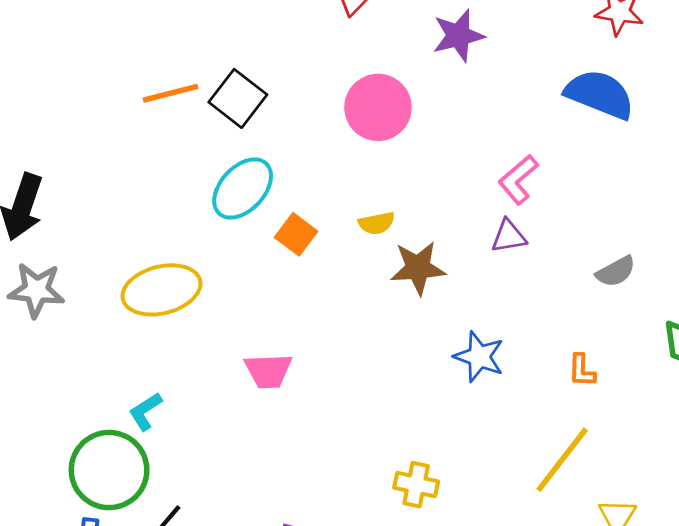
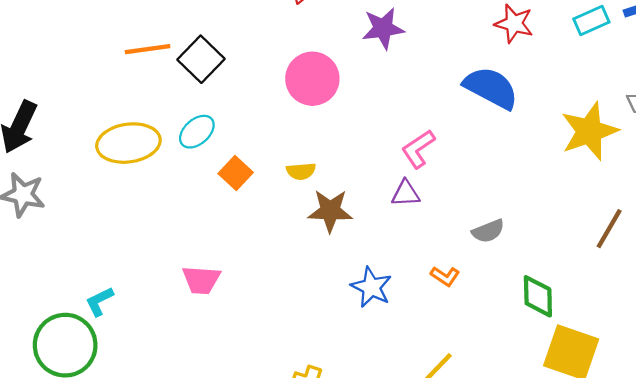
cyan ellipse: (243, 189) -> (197, 132), size x0.7
yellow ellipse: (161, 290) -> (128, 143), moved
orange L-shape: (582, 370) -> (445, 276), moved, turned -64

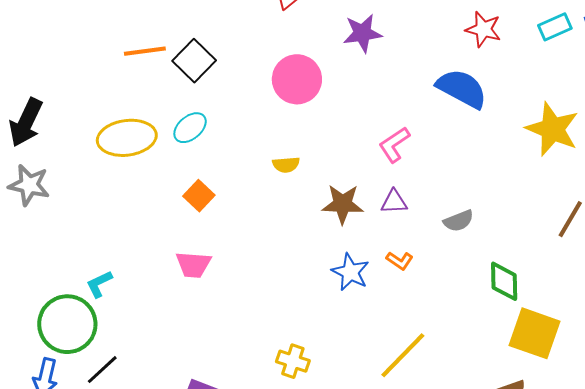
yellow star: (589, 131) -> (552, 129), turned -30
orange square: (236, 173) -> (199, 196), moved
purple triangle: (406, 193) -> (394, 202), moved
brown star: (330, 211) -> (343, 204), moved
orange L-shape: (445, 276) -> (400, 261), moved

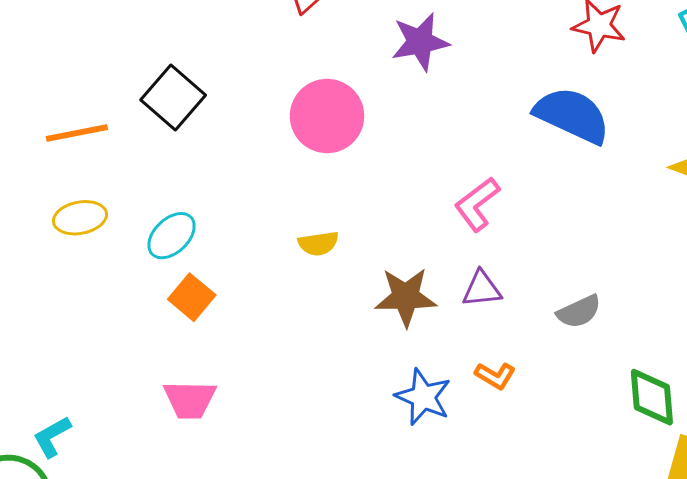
orange line: (145, 51) -> (77, 133), moved
cyan ellipse: (190, 128) -> (172, 236), moved
yellow ellipse: (127, 138) -> (80, 218), size x0.6

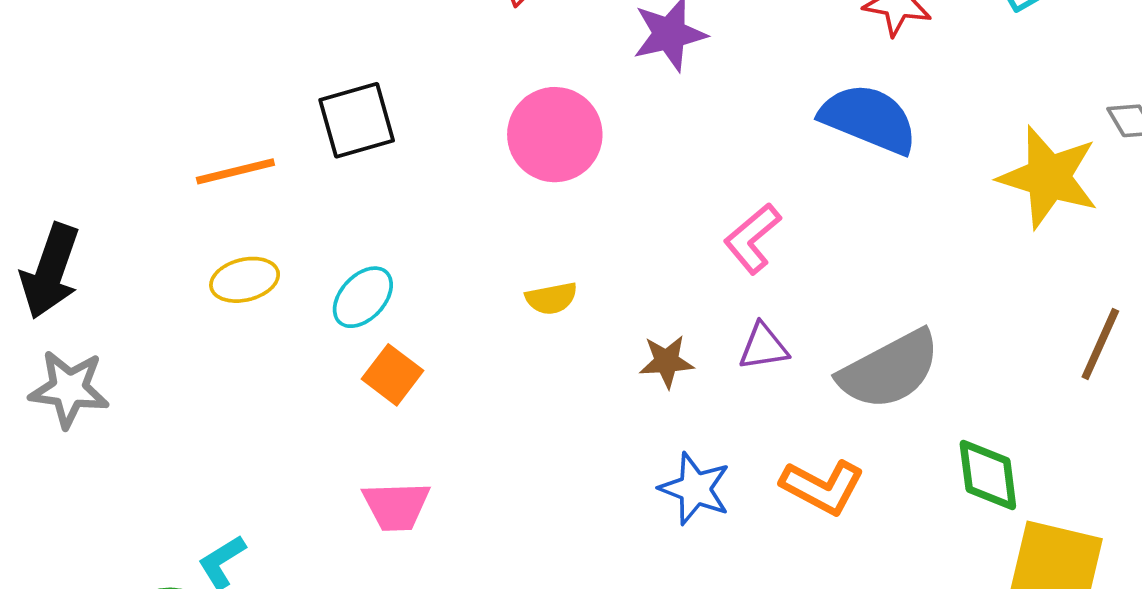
black square: (173, 98) -> (357, 120), turned 36
brown star: (406, 297) -> (666, 362), size x0.7
gray semicircle: (579, 312) -> (889, 370), size x1.8
orange L-shape: (495, 376) -> (822, 487), moved, size x1.6

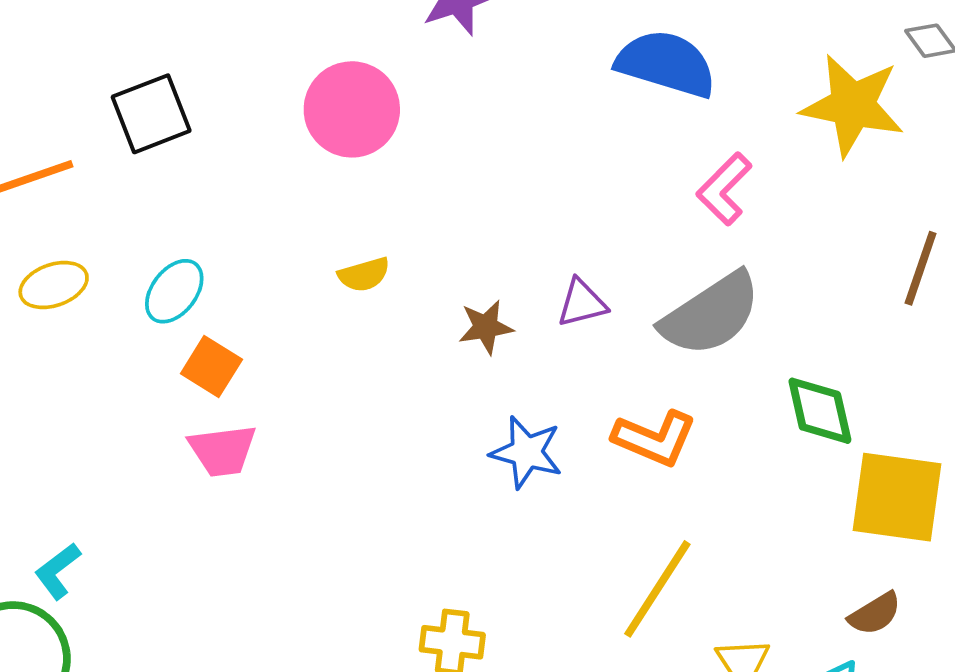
pink L-shape: (752, 238) -> (724, 189), moved
pink trapezoid: (396, 506) -> (223, 450), moved

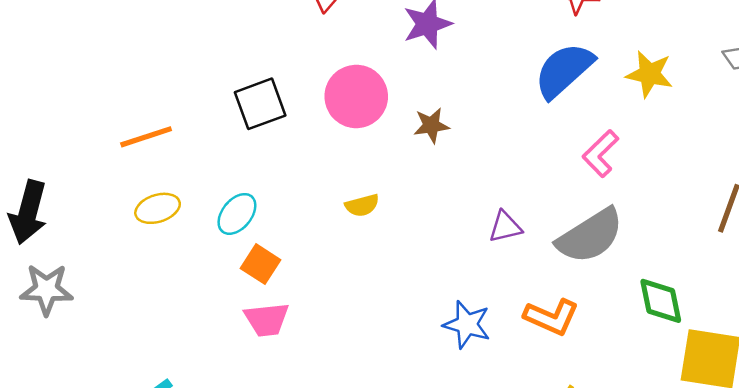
blue semicircle: (666, 64) -> (564, 70), turned -60
yellow star: (853, 105) -> (649, 74), moved, size x0.7
black square: (151, 114) -> (260, 104), moved
brown star: (486, 327) -> (431, 125), moved

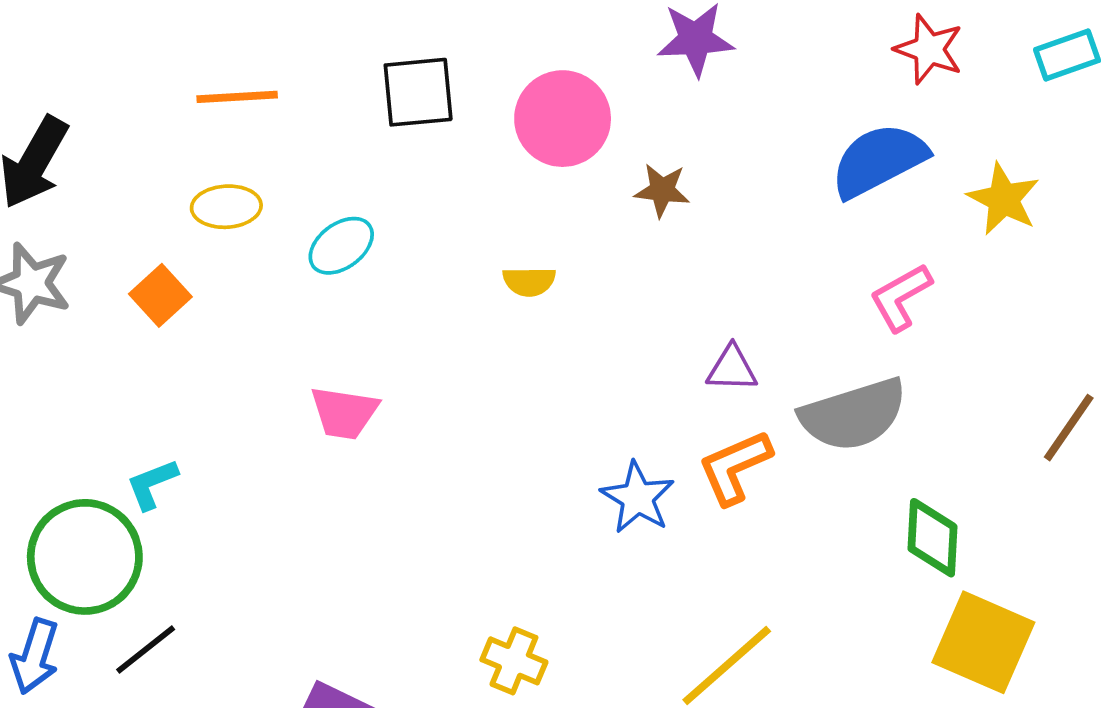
orange square: (260, 264) -> (160, 295), moved
orange L-shape: (551, 317) -> (735, 467), moved, turned 118

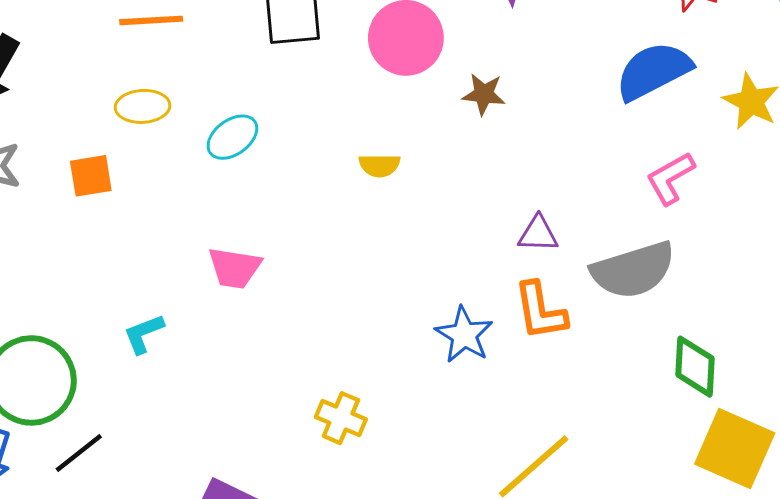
orange square: (160, 295) -> (91, 176), turned 33
orange L-shape: (735, 467) -> (540, 311), turned -76
cyan L-shape: (152, 484) -> (144, 334), moved
yellow cross: (514, 661) -> (341, 418), moved

